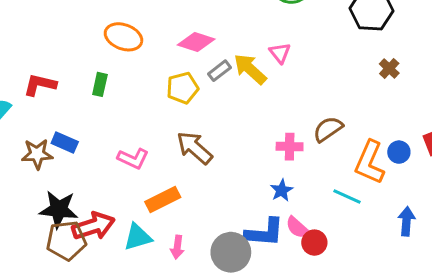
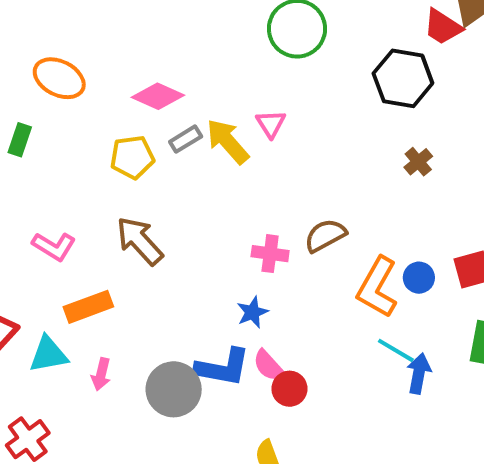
cyan line: (347, 197) -> (396, 350), moved

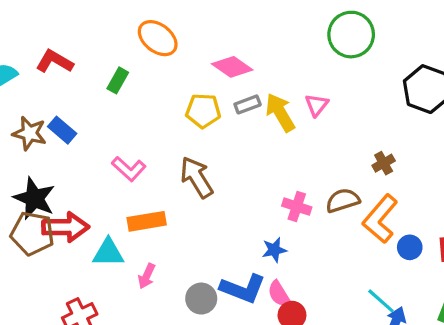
brown cross: (418, 162) -> (384, 163), moved
orange L-shape: (377, 287) -> (380, 219), moved
gray circle: (174, 389) -> (201, 299), size x0.7

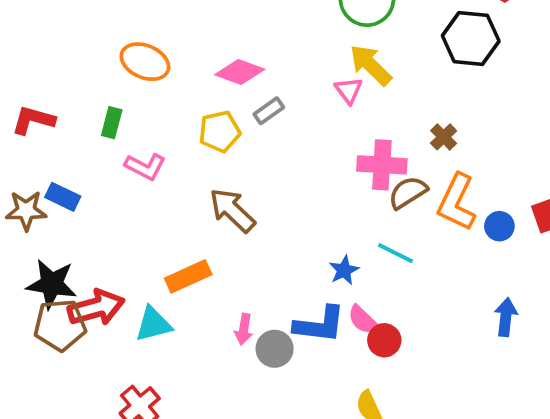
yellow arrow: (280, 112) -> (371, 65), moved
pink L-shape: (129, 169) -> (145, 167), moved
pink cross: (297, 207) -> (382, 165), moved, size x1.4
pink arrow: (147, 276) -> (244, 329), moved
cyan line: (381, 301) -> (396, 253), moved

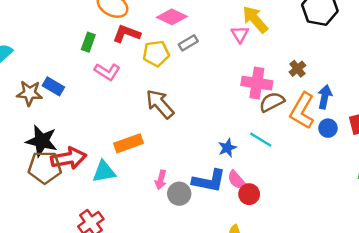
red L-shape: (33, 120) -> (127, 34), moved
blue arrow: (506, 317) -> (325, 97), moved

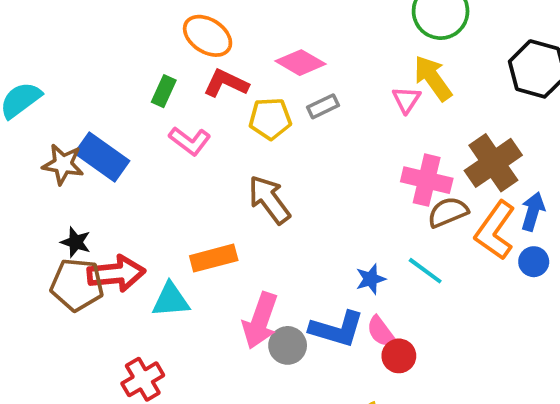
brown cross: (297, 69) -> (493, 163), size x2.0
blue rectangle: (53, 86) -> (102, 157), size x1.5
black star: (42, 141) -> (76, 242), size x0.6
pink arrow: (161, 180) -> (260, 321), size x1.8

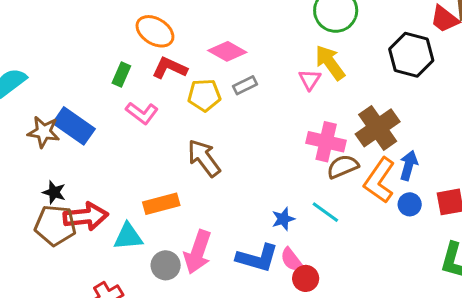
gray circle: (288, 345) -> (166, 265), moved

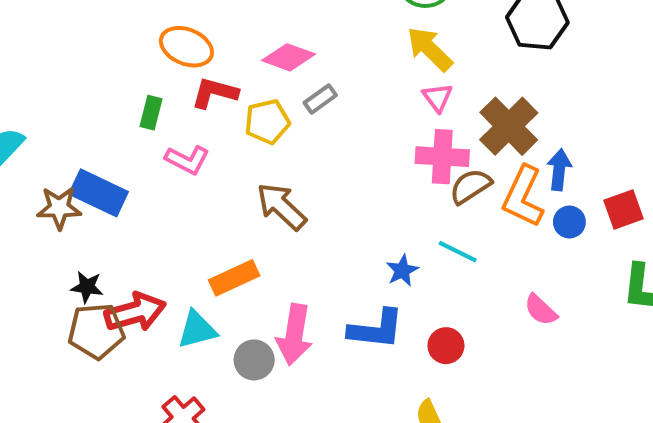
pink triangle: (310, 80) -> (437, 97), moved
pink semicircle: (292, 260) -> (541, 310), moved

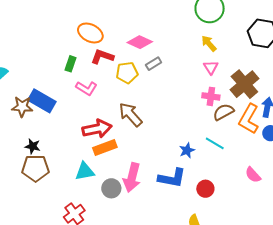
yellow arrow: (430, 49) -> (209, 43), size x0.7
pink cross: (442, 157) -> (211, 96), size x0.7
red arrow: (135, 312) -> (97, 129), moved

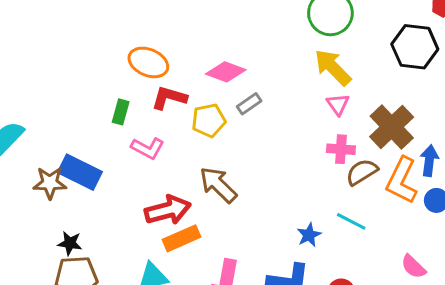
yellow arrow: (209, 43) -> (333, 67), size x1.5

